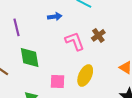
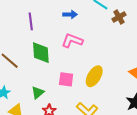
brown cross: (98, 35) -> (119, 17), moved
pink L-shape: (75, 41) -> (72, 41), moved, turned -55

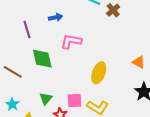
blue arrow: (70, 14) -> (56, 17), moved
pink square: (66, 79) -> (74, 101), moved

